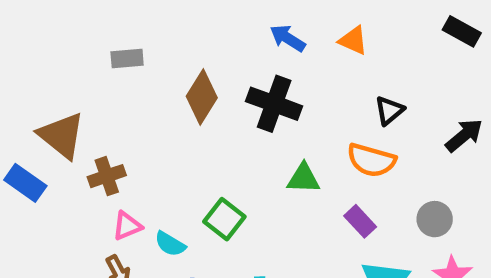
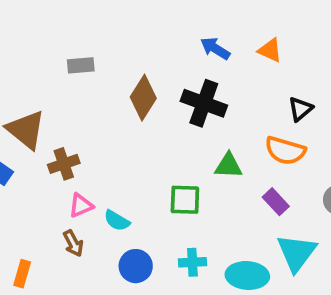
green square: (224, 219) -> (185, 200), moved, turned -36

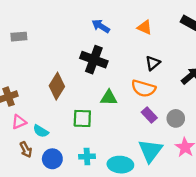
orange triangle: (270, 50) -> (145, 27), moved
brown diamond: (143, 98) -> (57, 86), moved
purple rectangle: (276, 202) -> (149, 115), moved
brown arrow: (73, 243) -> (26, 150), moved

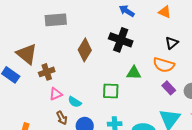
gray rectangle: (19, 37) -> (56, 20), size x1.5
brown diamond: (57, 86) -> (85, 50), moved

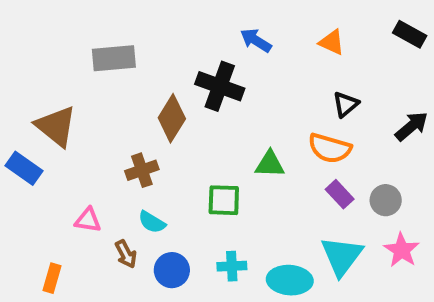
black cross: (121, 40) -> (220, 86), moved
brown cross: (47, 72) -> (142, 170), moved
pink triangle: (56, 94) -> (88, 220), moved, turned 32

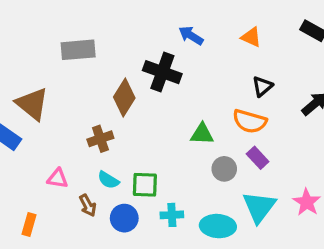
green square: (224, 200) -> (145, 185), moved
gray circle: (386, 200) -> (224, 169), moved

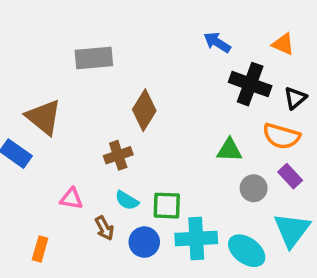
black cross: (162, 72) -> (250, 84), moved
cyan cross: (172, 215) -> (196, 239), size x1.6
cyan ellipse: (218, 226) -> (247, 251), turned 32

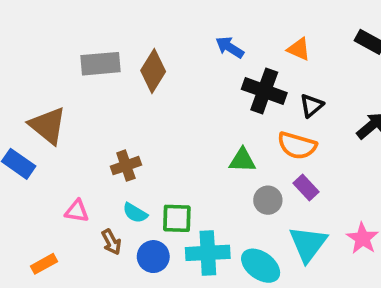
brown diamond: (144, 110) -> (153, 71), moved
orange rectangle: (40, 249) -> (44, 264), turned 45

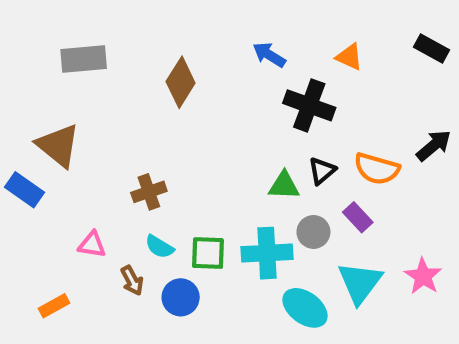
gray rectangle: (100, 64) -> (84, 59), moved
black triangle: (312, 106) -> (322, 171), moved
orange semicircle: (297, 146) -> (377, 169), moved
cyan cross: (208, 253) -> (267, 253), moved

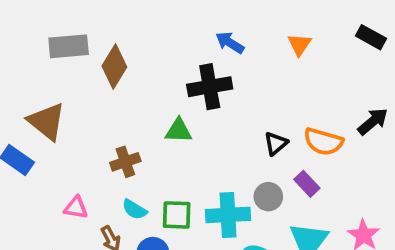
orange triangle: (349, 57) -> (299, 44), turned 40
brown diamond: (181, 82) -> (114, 66), moved
black cross: (309, 105) -> (210, 87), moved, turned -30
green triangle: (284, 186) -> (179, 131), moved

